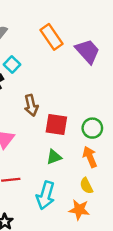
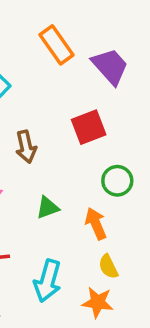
red square: (56, 124) -> (89, 127), moved, turned -30
green triangle: (54, 157) -> (48, 208), moved
orange arrow: (90, 157) -> (96, 224), moved

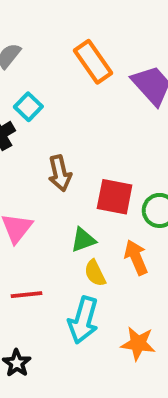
red square: (89, 127) -> (115, 197), moved, turned 32
yellow semicircle: (108, 267) -> (95, 273), moved

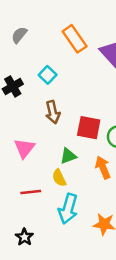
cyan square: (28, 107) -> (48, 75), moved
yellow semicircle: (95, 273) -> (59, 178), moved

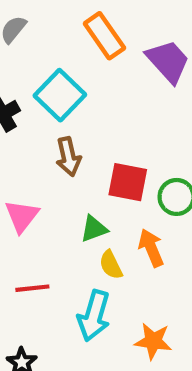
cyan square: (48, 75) -> (60, 95), size x1.6
yellow semicircle: (59, 178) -> (111, 265), moved

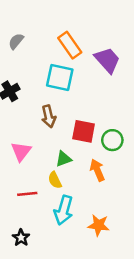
cyan square: (60, 95) -> (60, 78), moved, turned -32
yellow semicircle: (111, 265) -> (55, 180), moved

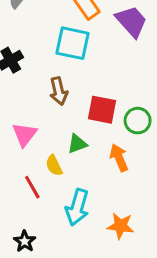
yellow semicircle: (55, 180) -> (54, 165), moved
red line: (27, 194) -> (32, 187), turned 66

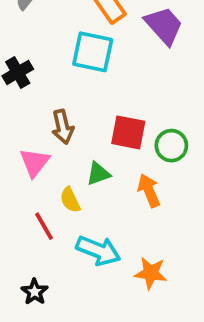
brown arrow: (59, 91) -> (63, 127), moved
cyan arrow: (77, 207) -> (98, 251), turned -84

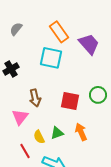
green circle: (171, 146) -> (98, 95), moved
green triangle: (98, 174) -> (57, 133), moved

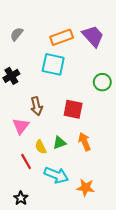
orange rectangle: (59, 32) -> (62, 37), turned -75
purple trapezoid: (89, 44) -> (93, 36), moved
green circle: (98, 95) -> (102, 82), moved

